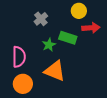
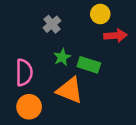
green rectangle: (68, 38) -> (89, 65), moved

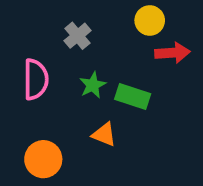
pink semicircle: (24, 72) -> (36, 79), moved
orange triangle: (70, 90) -> (104, 134), size x0.6

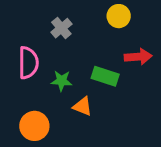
red arrow: (172, 53) -> (138, 57), moved
green star: (93, 85) -> (61, 81), moved, turned 30

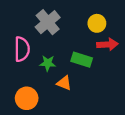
yellow circle: (119, 16) -> (97, 23), moved
gray cross: (61, 28) -> (48, 22), size x1.5

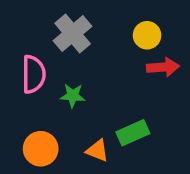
green rectangle: (82, 60) -> (133, 133), moved, turned -42
orange triangle: (64, 83) -> (97, 151), moved

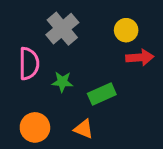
green rectangle: (133, 133) -> (102, 94), moved

